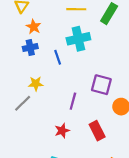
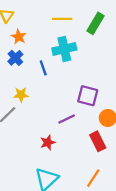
blue cross: (30, 47) -> (15, 58), turned -32
purple line: (73, 101) -> (67, 119), moved, turned 49
red rectangle: (97, 131) -> (98, 141), moved

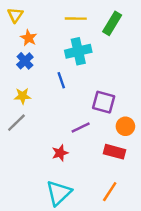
blue line: (43, 68) -> (61, 80), moved
yellow star: (21, 95) -> (23, 96), moved
red rectangle: (98, 141) -> (115, 152), turned -48

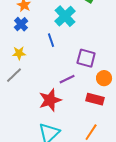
cyan cross: (78, 51) -> (65, 16), turned -30
red star: (60, 153) -> (50, 100), size x1.6

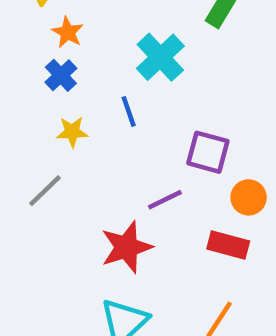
yellow star: (19, 53) -> (72, 132), moved

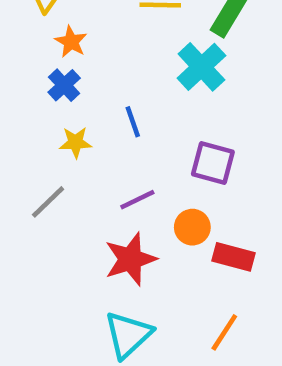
cyan cross: (160, 57) -> (201, 67), moved
orange circle: (249, 197) -> (192, 227), moved
purple line: (165, 200) -> (137, 200), moved

